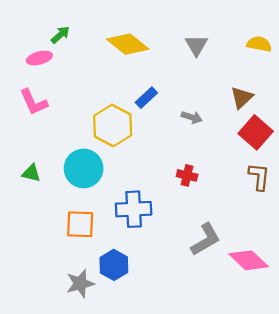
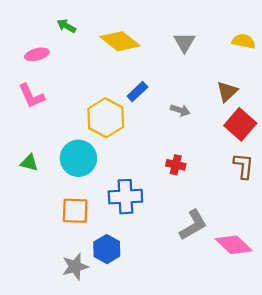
green arrow: (60, 35) -> (66, 26), moved, turned -108

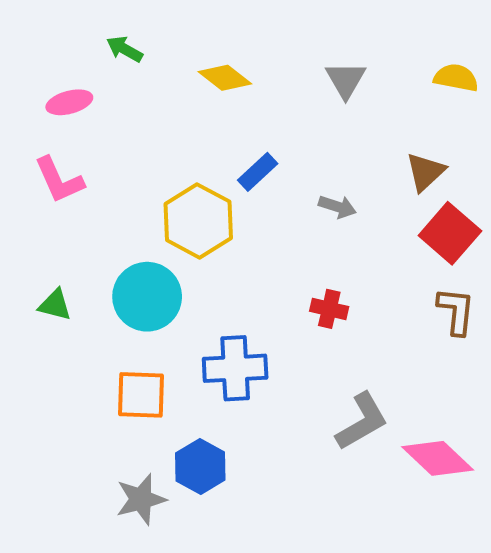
yellow diamond: (120, 41) -> (225, 78), size x0.7

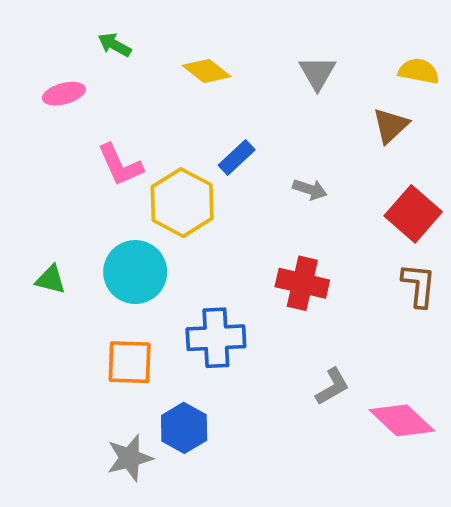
brown triangle: (425, 172) -> (391, 126), moved
pink L-shape: (59, 180) -> (120, 165), moved
red cross: (329, 309) -> (302, 283), size x1.5
gray L-shape: (362, 421) -> (332, 387), size x0.7

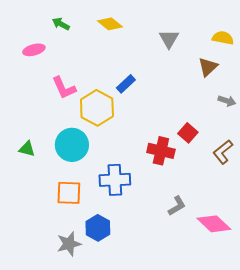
yellow diamond: (207, 71) -> (110, 24), moved
gray arrow: (310, 189) -> (227, 101), moved
red square: (413, 214) -> (188, 133), moved, size x0.7
brown L-shape: (419, 285) -> (223, 152), turned -135

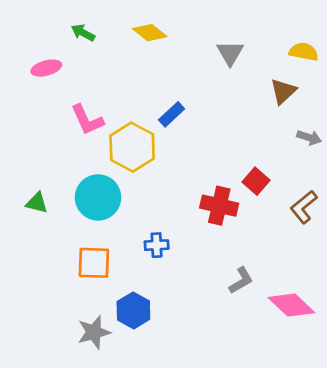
blue cross: (115, 180) -> (157, 245), size x0.6

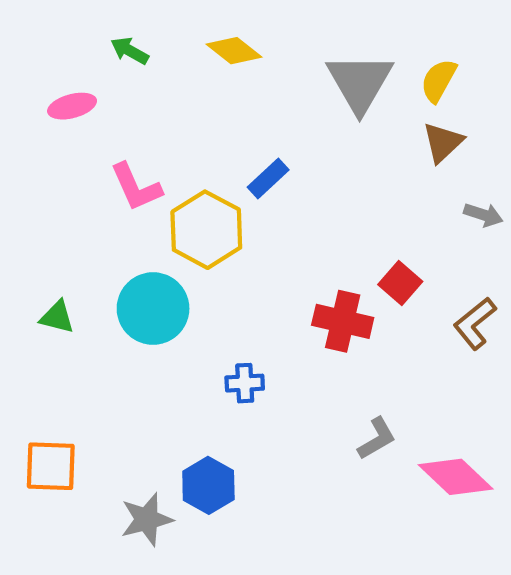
yellow semicircle: (304, 52) -> (439, 81), moved, turned -72
gray triangle: (230, 53) -> (360, 83), size x1.6
orange square: (94, 263) -> (51, 466), moved

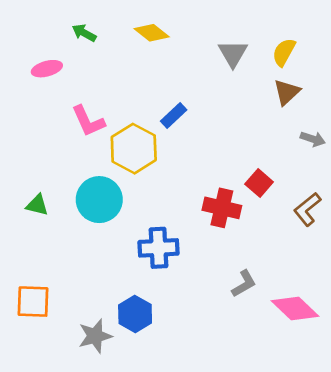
gray triangle: (360, 83) -> (233, 54), size x0.7
blue cross: (245, 383) -> (158, 248), size x1.6

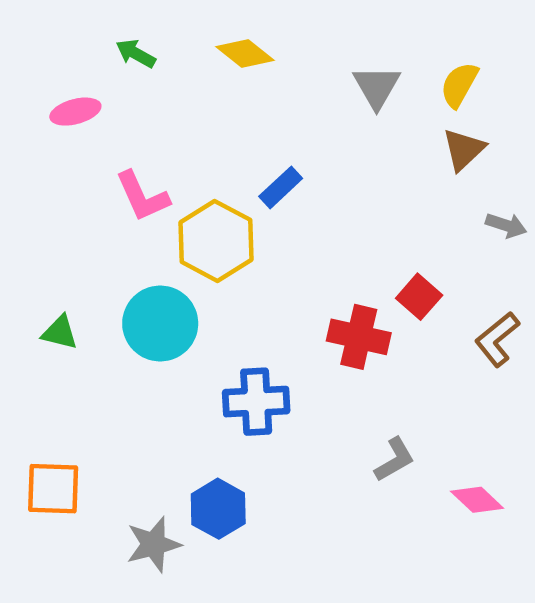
pink diamond: (295, 308) -> (477, 500), size x0.7

